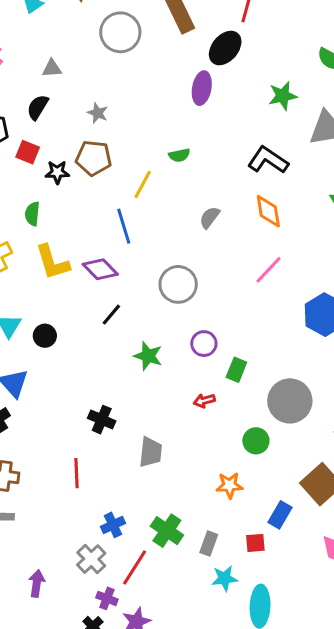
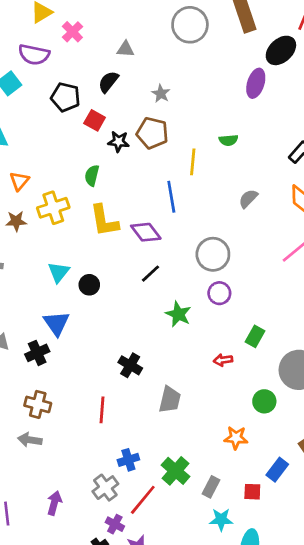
yellow line: (143, 185) -> (193, 162), turned -30
purple circle: (204, 344) -> (219, 293), moved

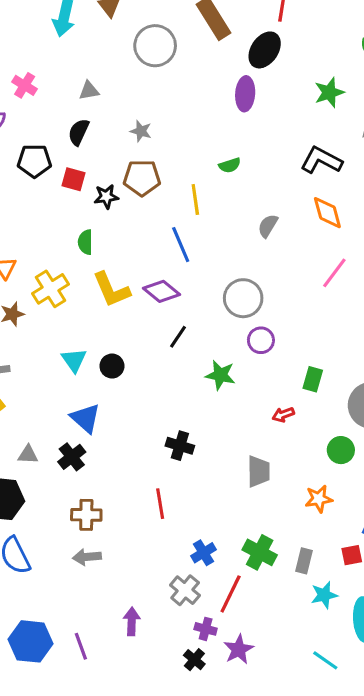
gray trapezoid: (170, 400) -> (259, 471), moved

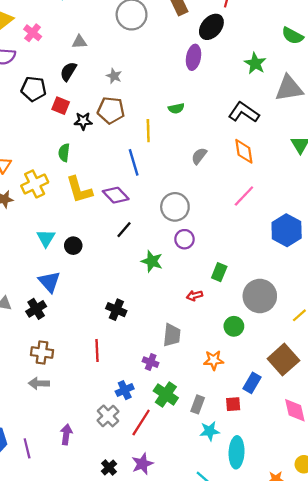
green star: (329, 93) -> (255, 63), turned -30
purple cross: (206, 629) -> (151, 362), moved

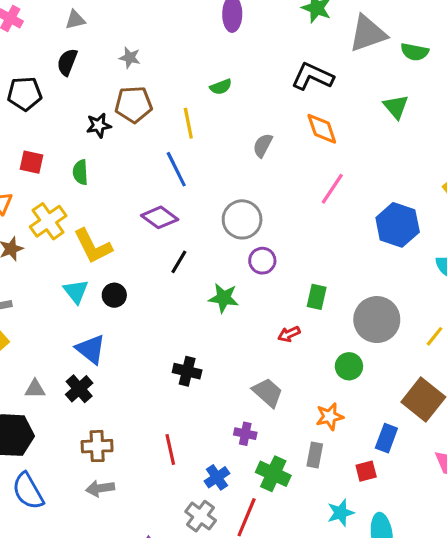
red square: (61, 106) -> (31, 162), moved
yellow L-shape: (79, 190) -> (93, 246), moved
gray trapezoid: (172, 335) -> (268, 393), turned -45
red line: (97, 350) -> (170, 450), moved
gray rectangle: (198, 404) -> (315, 455), moved

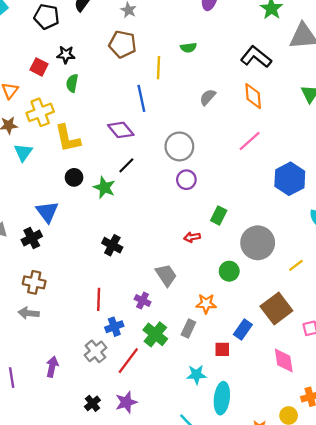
black star: (99, 125) -> (66, 55), moved
cyan triangle: (76, 291) -> (23, 152), moved
green star: (224, 298) -> (104, 187), moved
red line: (170, 450) -> (99, 299), moved

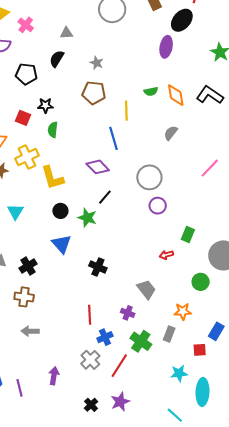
orange diamond: (253, 96) -> (176, 95), moved
cyan triangle: (23, 152) -> (15, 212), moved
blue triangle: (47, 212) -> (62, 244), moved
brown cross: (34, 282) -> (24, 297), moved

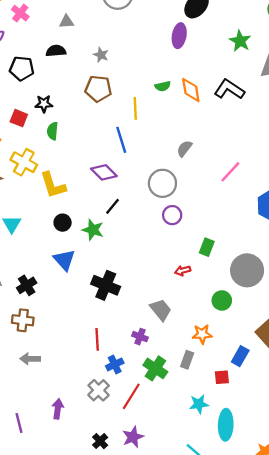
black semicircle: (57, 59) -> (56, 51), turned 54
gray semicircle: (171, 133) -> (184, 149), moved
yellow cross: (27, 157) -> (24, 162), turned -35
black cross: (98, 267) -> (106, 285), size x1.4

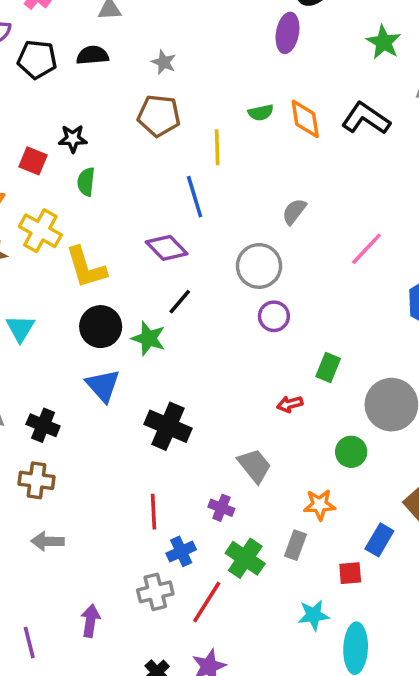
black pentagon: (22, 68) -> (37, 59), moved
black circle: (63, 223) -> (101, 327), size x1.5
black cross: (27, 285) -> (43, 425), turned -36
gray cross: (99, 390) -> (155, 592), turned 30

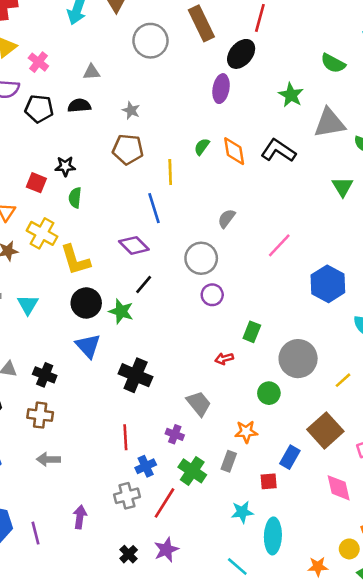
green semicircle: (261, 113) -> (202, 147), turned 138

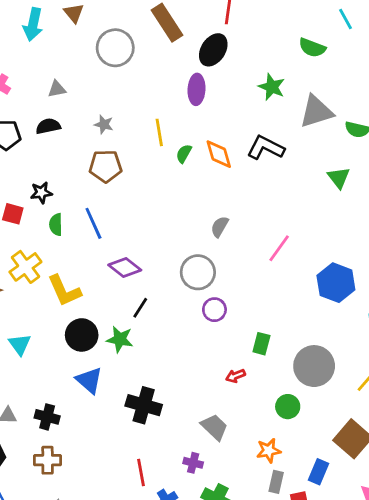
yellow line: (170, 172) -> (159, 132), moved
blue line: (154, 208) -> (93, 223), moved
yellow cross: (42, 233) -> (25, 267), turned 32
gray rectangle: (229, 461) -> (276, 482), moved

